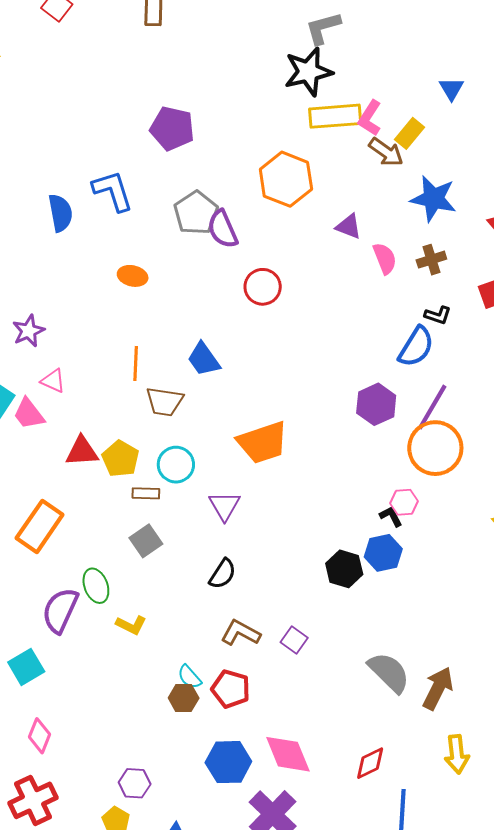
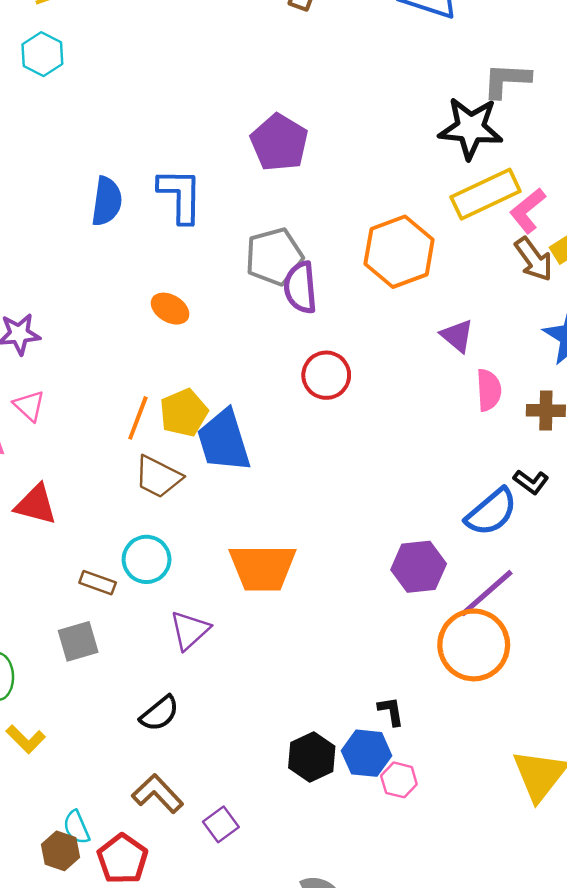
yellow rectangle: (335, 116) -> (486, 194), turned -39
blue trapezoid: (204, 359) -> (224, 441), size x1.4
yellow pentagon: (120, 459) -> (184, 413), moved
pink hexagon: (404, 502) -> (399, 780), moved

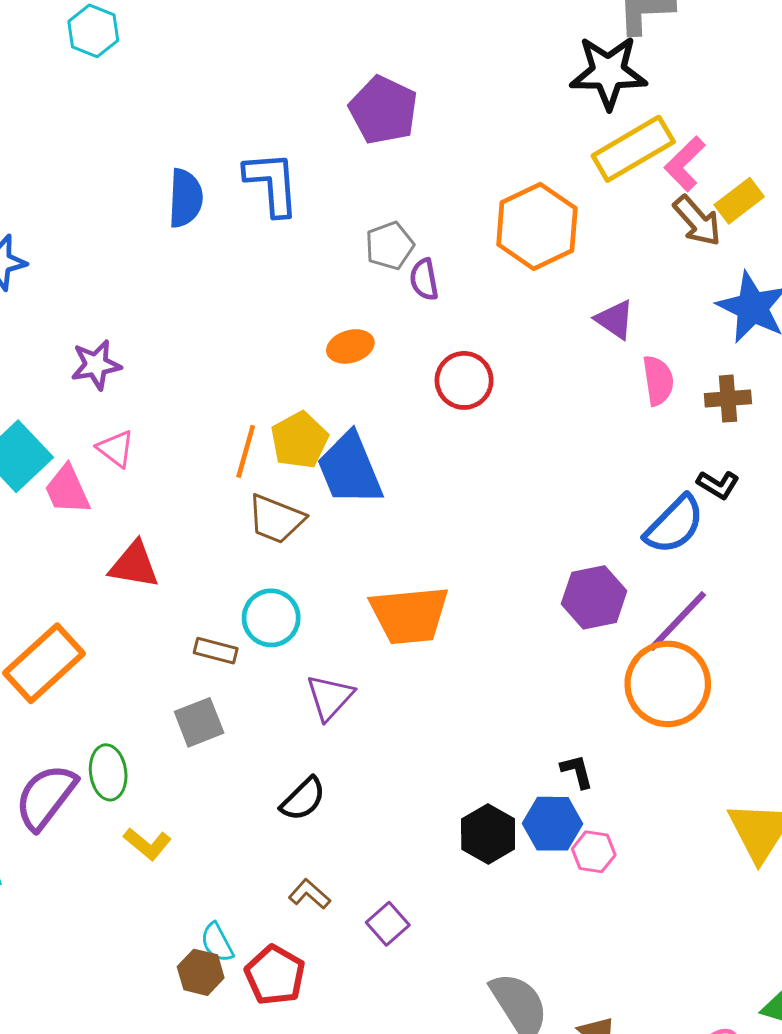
gray pentagon: (274, 257) -> (390, 246), size x0.7
purple semicircle: (300, 288) -> (424, 279), size x0.7
orange ellipse: (170, 309) -> (350, 346), moved, turned -42
brown L-shape: (158, 794) -> (309, 894), size x0.7

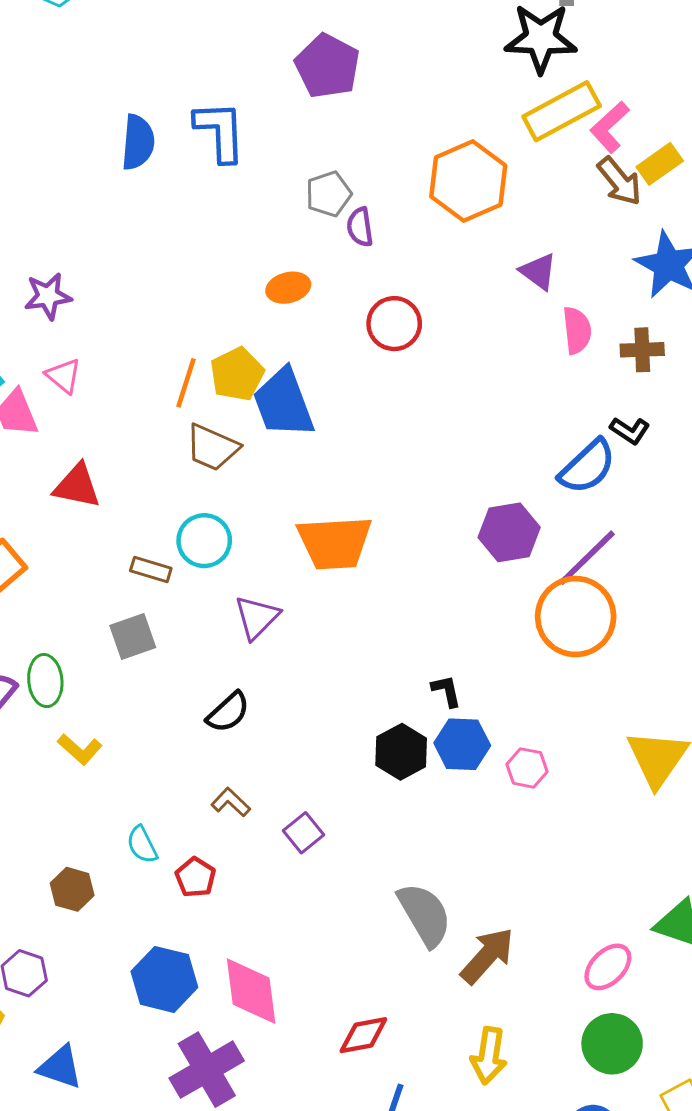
black L-shape: (577, 771) -> (446, 691), moved
pink hexagon: (594, 852) -> (527, 768), moved
brown hexagon: (201, 972) -> (72, 889), moved
red pentagon: (275, 975) -> (195, 877), size x0.7

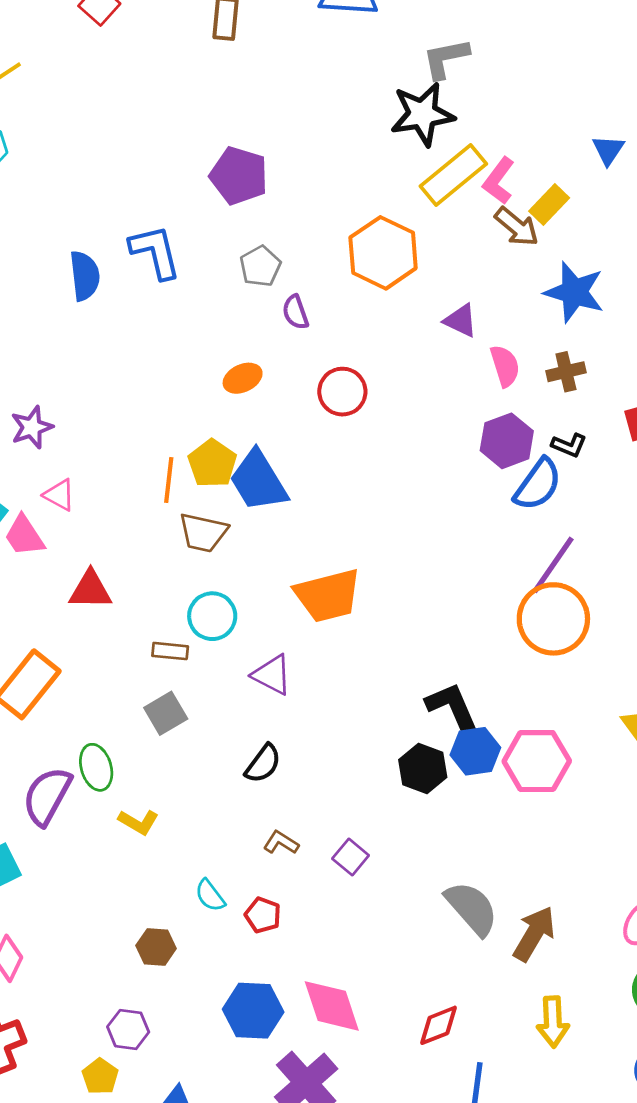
gray pentagon: (329, 194) -> (260, 266), moved
purple hexagon: (509, 532) -> (507, 441), moved
purple triangle: (257, 617) -> (272, 675), turned -36
black L-shape: (446, 691) -> (452, 707), size x1.8
pink hexagon: (527, 768) -> (537, 761), size x1.8

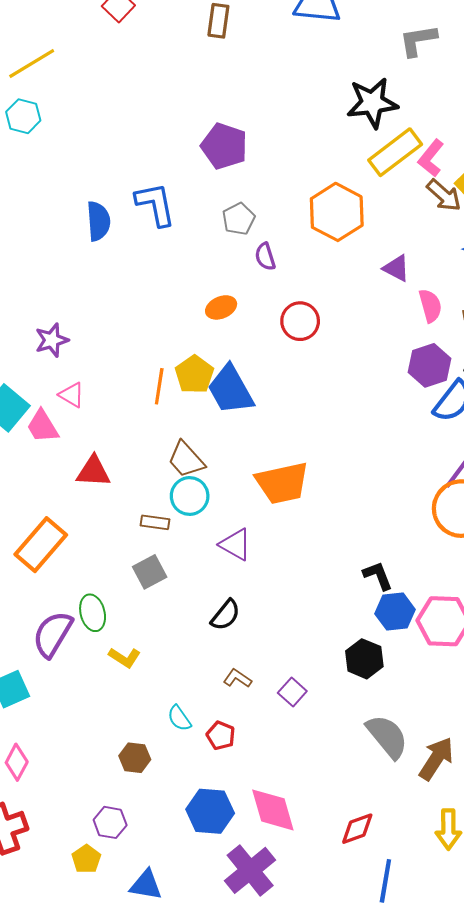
gray L-shape: (446, 58) -> (418, 40), moved
brown trapezoid: (203, 533) -> (186, 460), moved, turned 33
black L-shape: (452, 707) -> (378, 576), size x0.7
black hexagon: (423, 768) -> (364, 659), moved

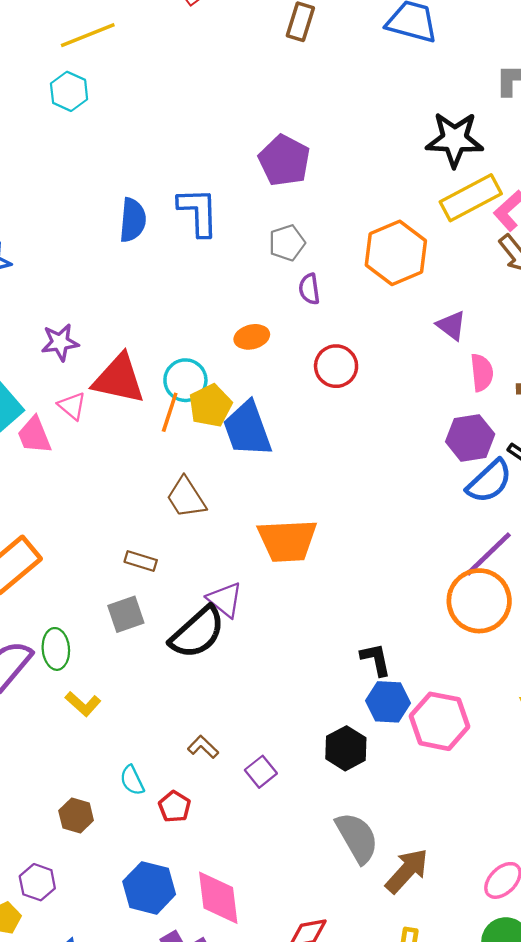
red triangle: (93, 471) -> (119, 379), moved, size x1.4
cyan circle: (190, 496) -> (185, 380), moved
black semicircle: (226, 615) -> (197, 633), moved, size x1.6

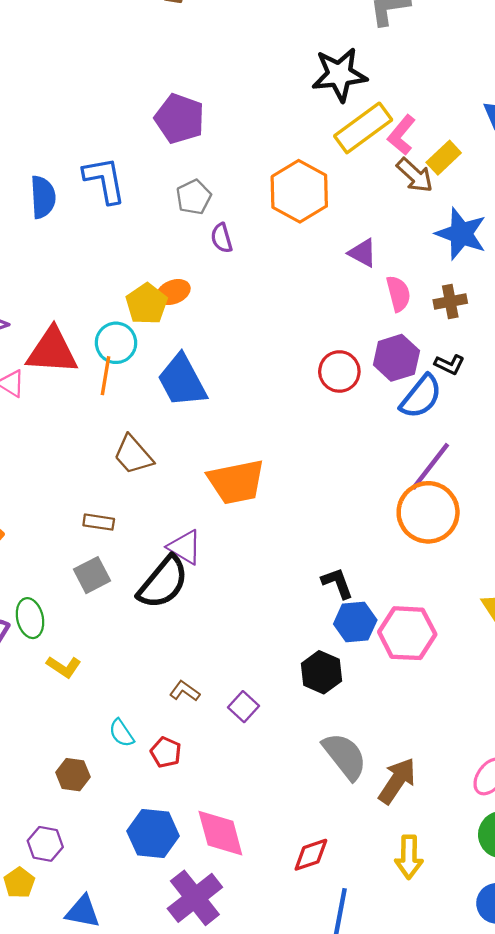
red circle: (336, 366) -> (339, 371), moved
yellow pentagon: (210, 406) -> (147, 304), moved

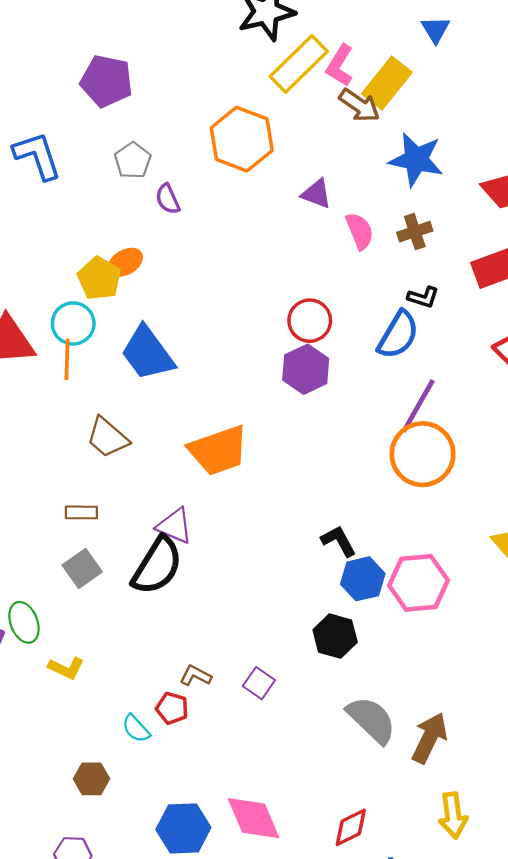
yellow rectangle: (444, 158) -> (387, 83), size x1.4
purple hexagon: (396, 358) -> (306, 369), moved
red pentagon: (166, 752) -> (172, 708), moved

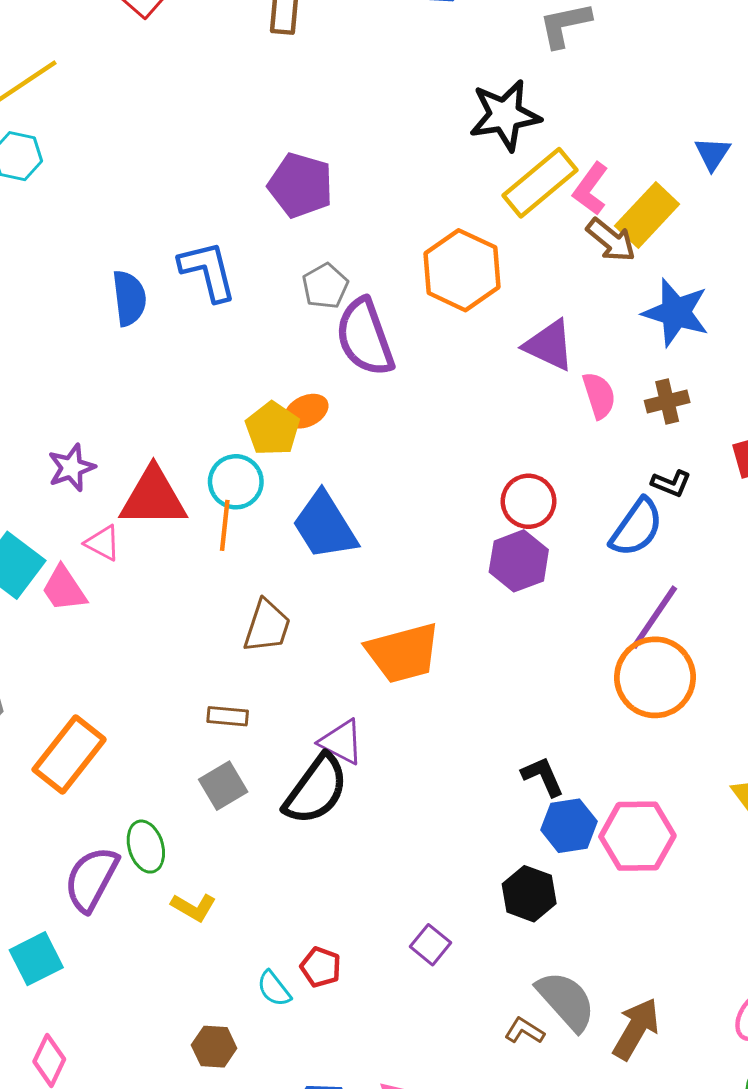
purple triangle: (316, 194) -> (549, 345), size x1.4
purple semicircle: (168, 199) -> (365, 337), size x2.0
brown trapezoid: (107, 438) -> (267, 626), turned -117
brown L-shape: (195, 676) -> (524, 1031), moved

